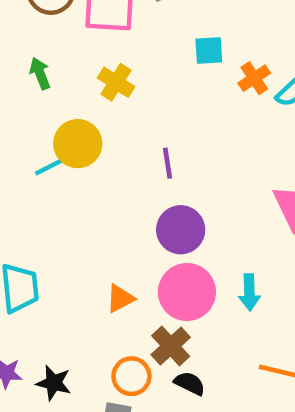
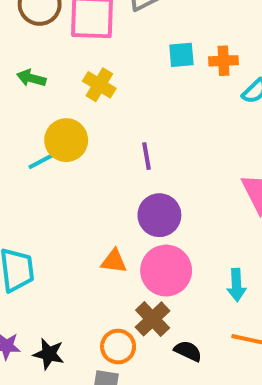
green arrow: (40, 73) -> (31, 78), turned -52
orange cross: (254, 78) -> (223, 61), moved, turned 32
cyan arrow: (249, 292) -> (236, 285), moved
orange triangle: (120, 298) -> (114, 261), moved, turned 36
black semicircle: (190, 383) -> (188, 351), moved

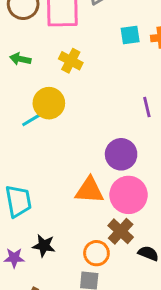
purple line: (147, 156) -> (147, 107), moved
orange triangle: (114, 261) -> (90, 190), size x1.5
black star: (49, 354) -> (44, 246), moved

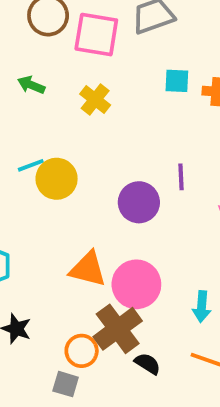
yellow circle: (49, 103) -> (57, 179), moved
purple circle: (121, 154) -> (139, 202), moved
brown cross: (121, 231) -> (118, 329), size x1.4

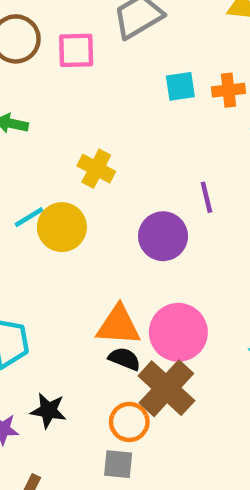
pink square: (96, 35) -> (76, 50), size x0.7
yellow cross: (95, 99) -> (96, 169), moved
black semicircle: (148, 364) -> (124, 359), moved

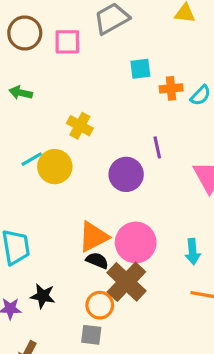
orange cross: (229, 90) -> (171, 88), moved
orange triangle: (118, 325) -> (93, 237), turned -32

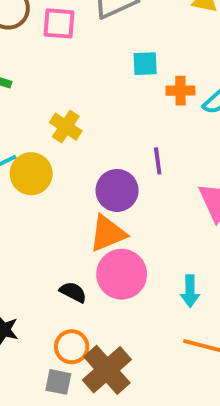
orange triangle: (93, 237) -> (108, 233), moved
brown cross: (126, 282) -> (107, 370), moved

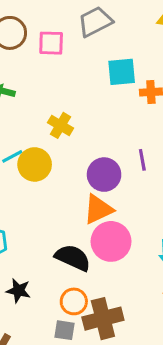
cyan square: (145, 64) -> (122, 72), size x1.4
purple line: (158, 161) -> (142, 160), moved
black semicircle: (73, 292) -> (73, 258), size x1.6
brown cross: (107, 370) -> (103, 319), turned 30

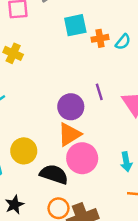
yellow cross: (61, 125) -> (13, 53), moved
yellow circle: (35, 164) -> (24, 151), moved
black star: (18, 291) -> (14, 205), turned -30

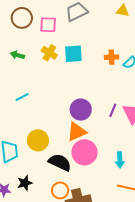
cyan square: (75, 25) -> (73, 54), moved
yellow cross: (13, 53) -> (49, 53), moved
purple line: (99, 92) -> (113, 110), moved, turned 32

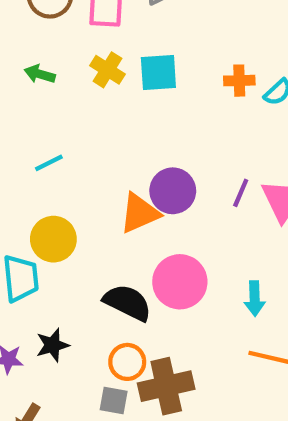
orange triangle: (77, 132) -> (140, 213), moved
yellow circle: (38, 140) -> (53, 239), moved

